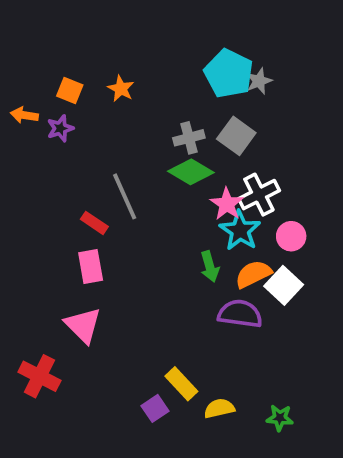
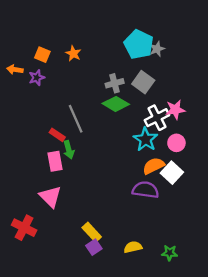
pink star: (227, 204) -> (175, 110), moved, turned 30
green arrow: (210, 266) -> (69, 150), moved
yellow rectangle: (181, 384) -> (92, 232), moved

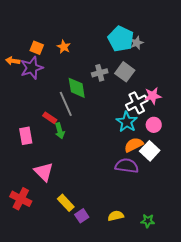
purple star: (37, 78) -> (32, 68), size x1.6
green diamond: (116, 104) -> (77, 88), moved, turned 50
pink rectangle: (55, 161) -> (26, 136), moved
yellow rectangle: (92, 232) -> (66, 203), moved

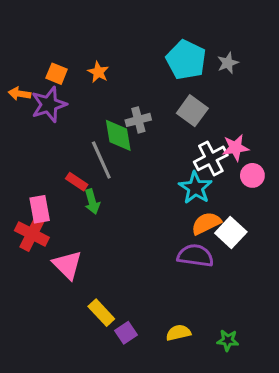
gray star: (137, 43) -> (228, 63), moved
gray cross: (100, 73) -> (138, 120), moved
pink circle: (154, 125) -> (252, 175), moved
red cross: (21, 199) -> (32, 234), moved

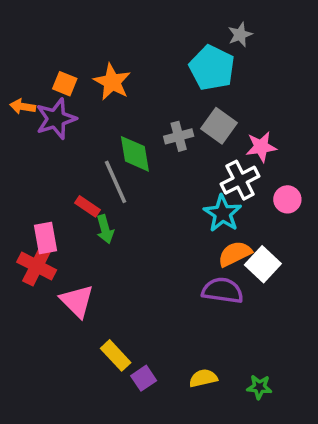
gray star: (228, 63) -> (240, 35), moved
orange star: (98, 72) -> (112, 82), size x1.5
gray cross: (138, 120) -> (179, 136), moved
pink star: (235, 148) -> (261, 147), moved

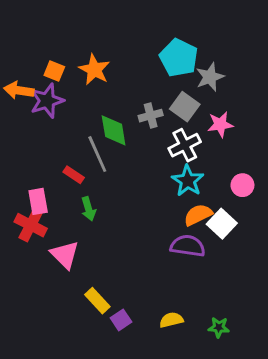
gray star: (240, 35) -> (210, 77), moved, size x1.4
orange arrow: (23, 106) -> (19, 90), size x1.4
white cross: (240, 180) -> (185, 145), moved
pink circle: (287, 199) -> (242, 185), moved
green arrow: (105, 229) -> (88, 209), moved

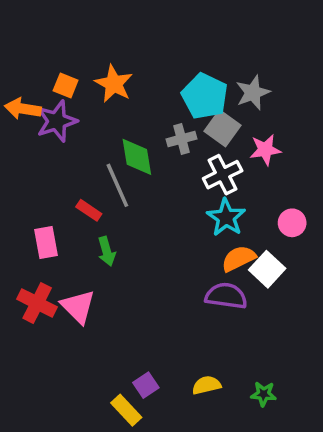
cyan pentagon: (179, 58) -> (205, 96), moved
red cross: (31, 225) -> (37, 303), moved
yellow rectangle: (97, 301) -> (126, 410), moved

